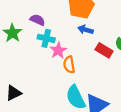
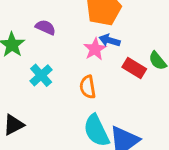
cyan cross: (46, 38) -> (41, 75), moved, turned 35
pink star: (58, 50) -> (95, 49), moved

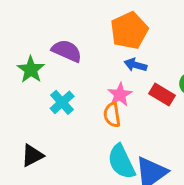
purple semicircle: (45, 27) -> (67, 51), size x1.4
pink star: (95, 49) -> (120, 95), moved

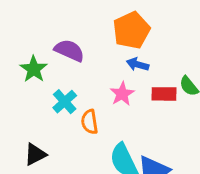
red rectangle: (162, 95) -> (164, 94), turned -30
orange semicircle: (112, 115) -> (90, 122), moved

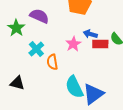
blue arrow: (138, 64) -> (90, 34), moved
black triangle: (35, 154) -> (17, 83), turned 42

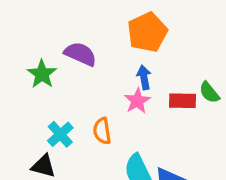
blue arrow: (90, 34) -> (144, 77), moved, turned 64
cyan cross: (36, 49) -> (60, 134), moved

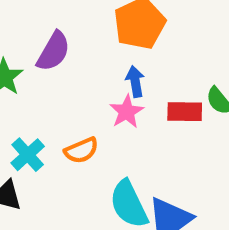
purple semicircle: (80, 54) -> (53, 51), turned 96
orange semicircle: (102, 131) -> (81, 150), turned -104

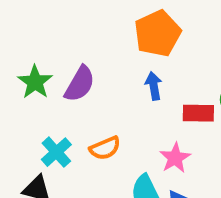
purple semicircle: (53, 51) -> (80, 84), moved
pink star: (127, 112) -> (175, 158), moved

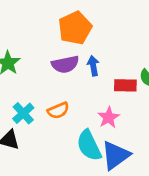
orange pentagon: (158, 33) -> (75, 28), moved
purple semicircle: (80, 84) -> (65, 64), moved, turned 48

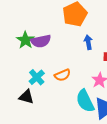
purple semicircle: (65, 64) -> (41, 41), moved

